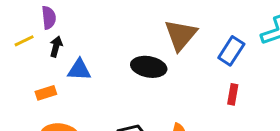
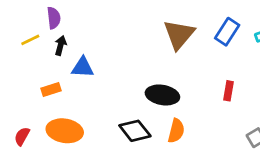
blue rectangle: (231, 51) -> (227, 32), moved
black ellipse: (149, 67) -> (162, 95), moved

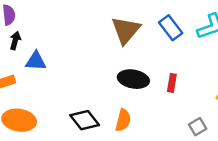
blue rectangle: (227, 32) -> (171, 28), turned -70
black ellipse: (162, 95) -> (133, 79), moved

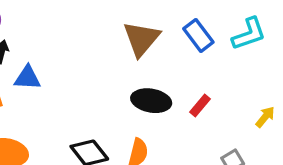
red rectangle: (172, 83) -> (200, 106), turned 30

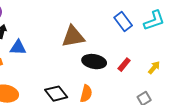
brown triangle: (141, 39) -> (73, 37), moved, turned 40
yellow arrow: (265, 117) -> (154, 68), moved

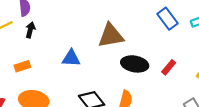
blue triangle: (18, 48) -> (71, 58), moved

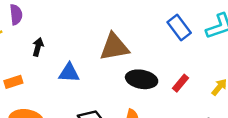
black arrow: (30, 30) -> (38, 47), moved

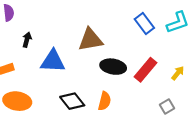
blue triangle: (69, 73) -> (53, 61), size x1.4
red rectangle: (180, 83) -> (145, 70), size x1.6

